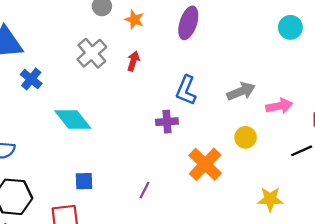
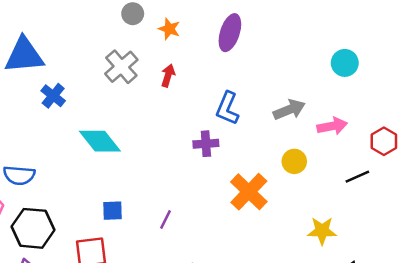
cyan circle: (290, 27) -> (345, 63), moved
purple line: (145, 190) -> (166, 219), moved

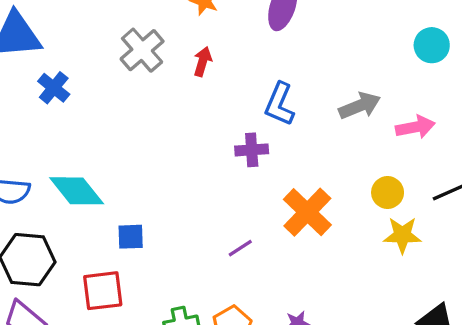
cyan diamond: (100, 141) -> (77, 191), moved
yellow circle: (294, 161) -> (388, 192), moved
purple line: (166, 219) -> (240, 248), moved, turned 30
yellow star: (322, 231) -> (402, 235), moved

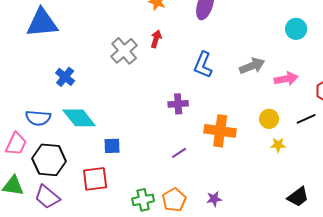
gray cross: (142, 50) -> (124, 51), moved
blue cross: (54, 88) -> (65, 77), moved
purple cross: (252, 150) -> (178, 104), moved
orange cross: (307, 212) -> (220, 131), turned -36
yellow star: (402, 235) -> (278, 145), size x0.7

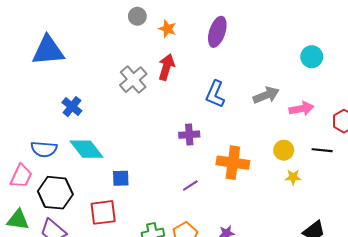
red arrow: (156, 39) -> (166, 67), size x1.4
black line: (306, 119) -> (322, 150), turned 30

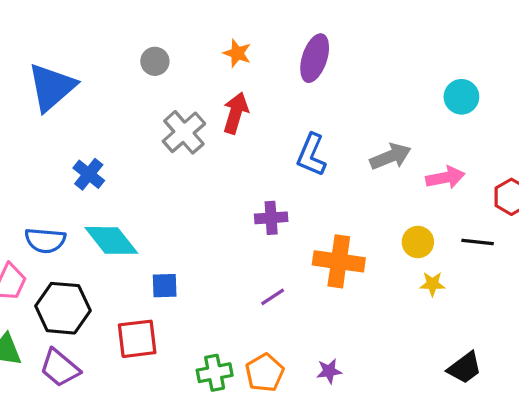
gray circle: (137, 16) -> (155, 61), moved
blue triangle: (48, 51) -> (52, 87), turned -36

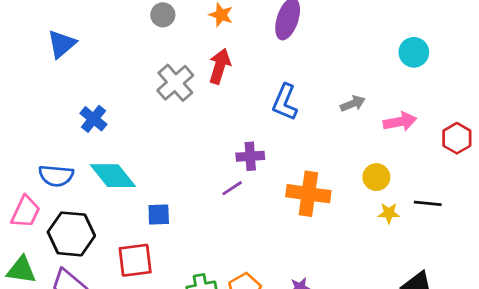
gray circle: (155, 61) -> (163, 15), moved
blue triangle: (52, 87) -> (62, 44), size x0.7
gray arrow: (390, 157) -> (353, 104), size x0.7
black line: (478, 242) -> (428, 203), moved
purple line: (273, 297) -> (232, 188), moved

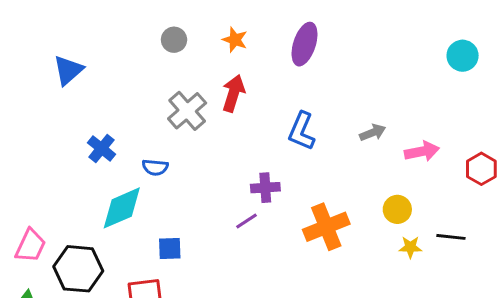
cyan circle: (414, 52) -> (463, 56), moved
blue semicircle: (56, 176) -> (155, 167), moved, size x0.7
cyan diamond: (113, 176) -> (122, 208), turned -75
orange cross: (308, 194) -> (326, 227), turned -30

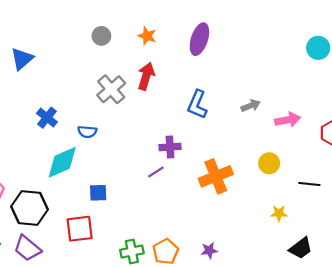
yellow star: (410, 247) -> (279, 213), moved

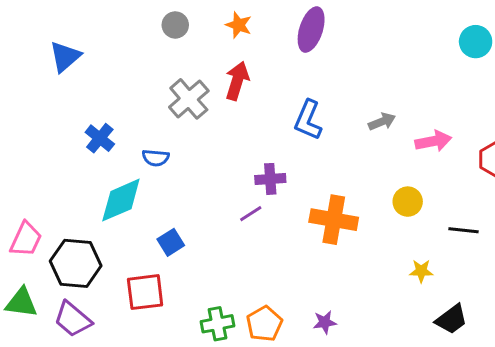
orange cross: (216, 176) -> (334, 220), turned 32
blue square: (98, 193) -> (171, 242), turned -30

